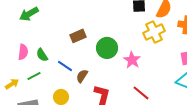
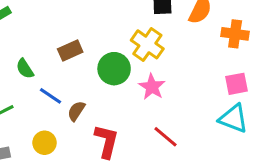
yellow cross: (154, 32) -> (147, 44), moved, turned -30
green semicircle: (42, 55) -> (25, 69), moved

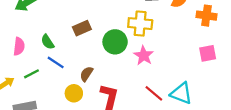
yellow cross: (147, 44) -> (140, 24), turned -30
blue line: (51, 96) -> (56, 62), moved
cyan triangle: (234, 119) -> (181, 93), moved
yellow circle: (45, 143) -> (74, 93), moved

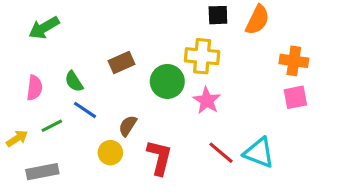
orange cross: (206, 16) -> (294, 61), moved

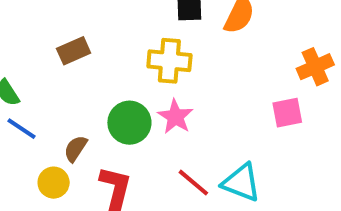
orange cross: (294, 61) -> (315, 67), moved, turned -32
brown rectangle: (121, 63) -> (74, 51), moved
green circle: (167, 81) -> (129, 123), moved

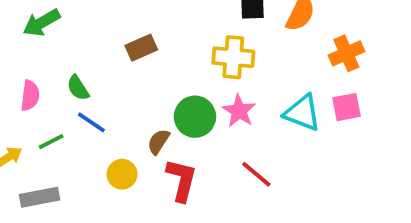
orange cross: (315, 67) -> (346, 53), moved
brown semicircle: (76, 149) -> (159, 142), moved
cyan triangle: (241, 183) -> (302, 113), moved

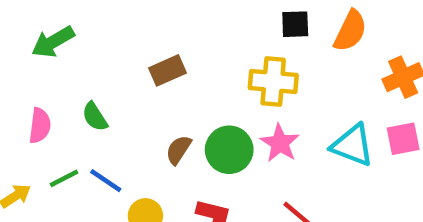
blue line: (91, 122) -> (106, 181), moved
brown semicircle: (159, 142) -> (179, 150), moved

